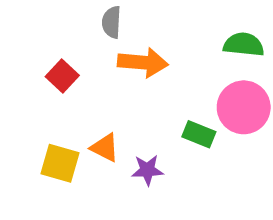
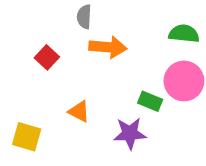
yellow square: (60, 163) -> (27, 137), moved
purple star: (147, 170) -> (130, 133), moved, size x1.4

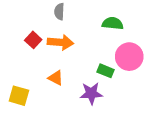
green semicircle: (184, 34) -> (113, 23), moved
orange arrow: (108, 47) -> (60, 42), moved

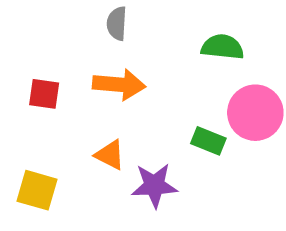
red square: (33, 40) -> (44, 94), moved, turned -35
purple star: (91, 93) -> (154, 185), moved

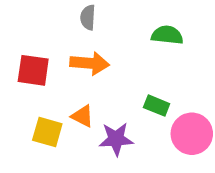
red square: (44, 94) -> (33, 70), size x1.4
pink circle: (255, 113) -> (192, 134), moved
yellow square: (37, 190) -> (47, 132), moved

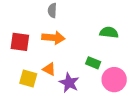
green semicircle: (167, 35) -> (109, 32), moved
purple star: (116, 139) -> (69, 83), turned 30

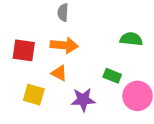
orange triangle: (49, 69) -> (59, 73), moved
purple star: (69, 83) -> (83, 100), turned -30

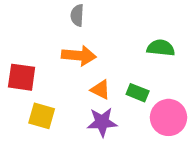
red square: (24, 50) -> (22, 77), moved
orange triangle: (59, 73) -> (100, 90), moved

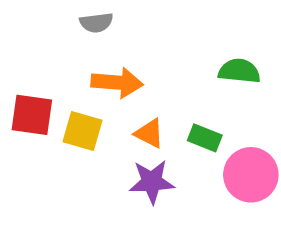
gray semicircle: (77, 15) -> (96, 23), moved, turned -100
yellow square: (42, 116) -> (83, 131), moved

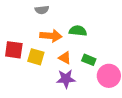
green semicircle: (239, 71) -> (78, 31), moved

